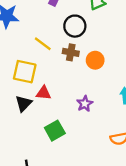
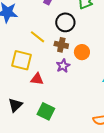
black triangle: (24, 104) -> (15, 105), moved
purple star: (85, 104) -> (63, 66), moved
green square: (55, 131) -> (46, 111), turned -36

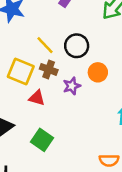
black circle: (65, 22) -> (77, 46), moved
brown cross: (61, 45) -> (49, 69), moved

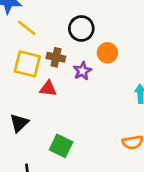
yellow line: (45, 45) -> (27, 28), moved
green square: (42, 140) -> (61, 146), moved

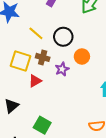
yellow line: (27, 28) -> (36, 33), moved
red triangle: (48, 89) -> (35, 81), turned -40

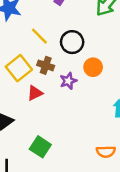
yellow square: (20, 61) -> (19, 68), turned 30

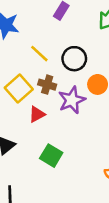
purple star: (68, 81) -> (72, 100), size x1.5
green square: (40, 147) -> (51, 156), moved

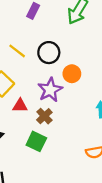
brown cross: (47, 85) -> (44, 116), moved, turned 35
red triangle: (37, 114) -> (20, 106), turned 35

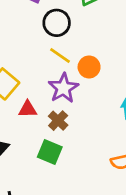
yellow line: (17, 51) -> (60, 55), moved
black circle: (49, 53) -> (57, 23), moved

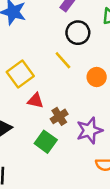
yellow line: (60, 55) -> (63, 60), moved
purple star: (63, 88) -> (89, 130), moved

